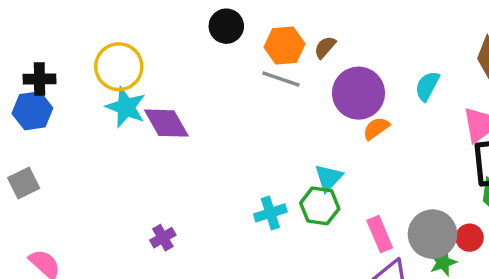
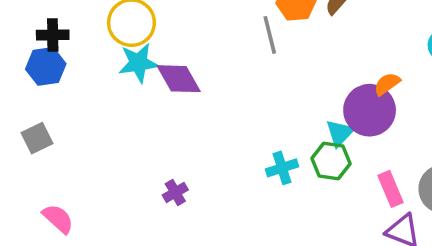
gray line: (281, 79) -> (270, 35), moved, turned 57
purple circle: (358, 93) -> (370, 110), moved
cyan star: (126, 107) -> (138, 63), turned -30

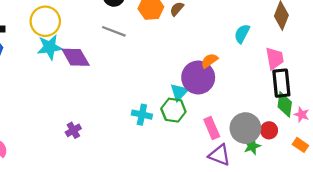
gray line: (270, 35) -> (114, 31), moved, turned -55
cyan cross: (282, 168) -> (142, 115), turned 30

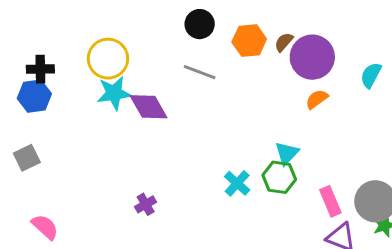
orange semicircle: (209, 61) -> (317, 99), moved
purple circle: (198, 77) -> (312, 57), moved
cyan cross: (142, 115) -> (237, 183), turned 30

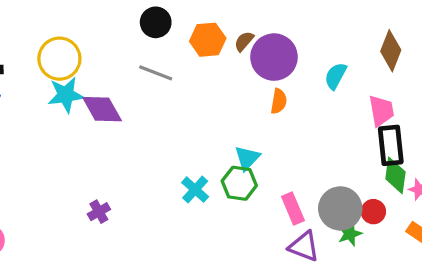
orange semicircle: (317, 99) -> (279, 101), turned 135

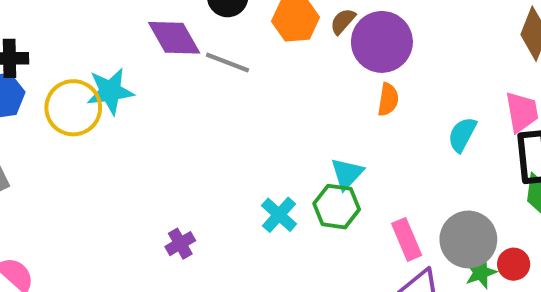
yellow circle: (59, 59) -> (73, 108), moved
cyan semicircle: (336, 76) -> (462, 135), moved
purple diamond: (102, 109) -> (174, 38), moved
purple cross: (99, 212) -> (180, 244), moved
red circle: (373, 212) -> (514, 264), moved

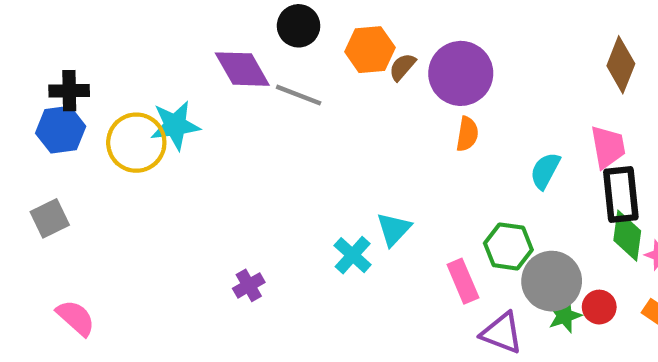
brown semicircle: (343, 21) -> (402, 67), moved
cyan triangle: (347, 174) -> (394, 229), moved
green hexagon: (337, 207) -> (508, 246), moved
pink rectangle: (407, 239) -> (463, 281), moved

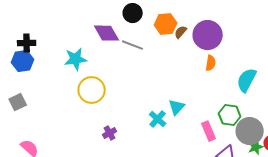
yellow circle: (136, 143) -> (92, 90), moved
cyan semicircle: (545, 171) -> (247, 80), size x1.4

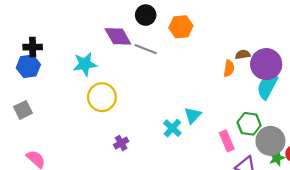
brown semicircle: (181, 32) -> (243, 55), moved, turned 40
purple circle: (208, 35) -> (266, 64), moved

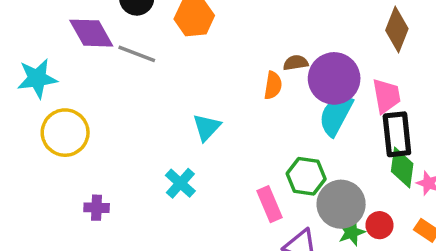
cyan triangle: (193, 115) -> (207, 127), moved
purple cross: (121, 143) -> (97, 208), turned 32

